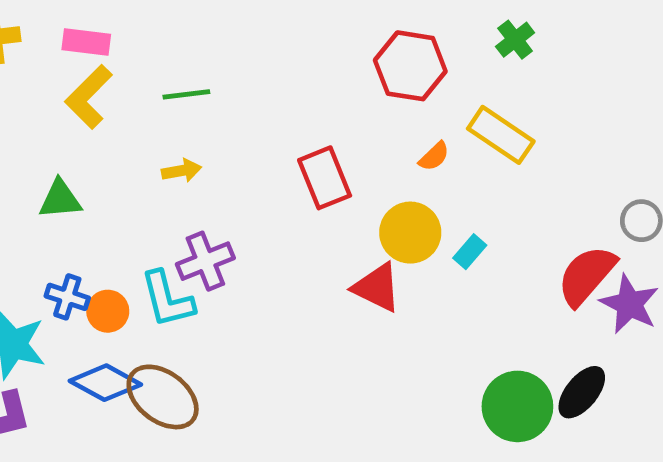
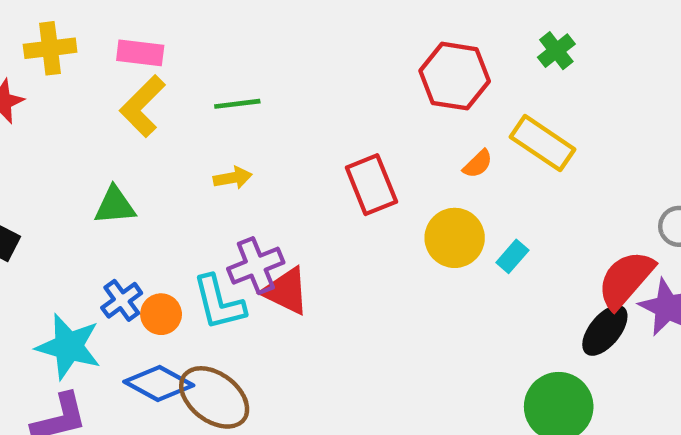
red triangle: (377, 287) -> (286, 291), moved
blue cross: (67, 297) -> (122, 300), turned 36
black ellipse: (582, 392) -> (605, 330), moved

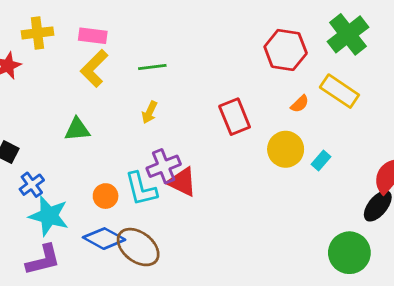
green cross: (556, 51) -> (348, 34), size x1.8
yellow arrow: (233, 178) -> (149, 112), turned 125
blue cross: (122, 300) -> (32, 185), moved

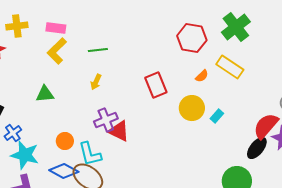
cyan L-shape: (141, 189) -> (90, 154), moved

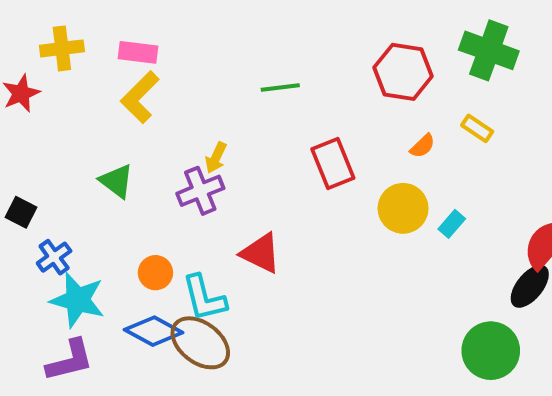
green cross: (236, 27) -> (489, 50), turned -32
green line: (98, 50) -> (280, 87), moved
yellow rectangle: (230, 67) -> (477, 128), size x0.6
green triangle: (45, 94) -> (116, 181), turned 42
purple cross: (106, 120) -> (200, 191), moved

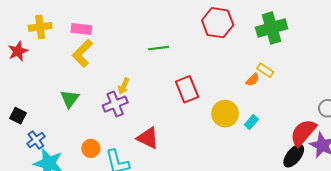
green cross: (489, 50) -> (272, 28), turned -36
red hexagon: (403, 72) -> (218, 23), moved
orange semicircle: (423, 146) -> (253, 80), moved
green triangle: (116, 181) -> (70, 99), turned 30

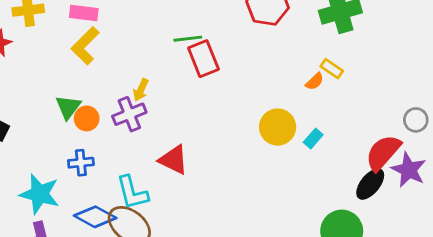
red rectangle: (187, 89) -> (203, 59), moved
blue cross: (36, 140) -> (81, 163), moved, turned 30
orange circle: (91, 148) -> (87, 118), moved

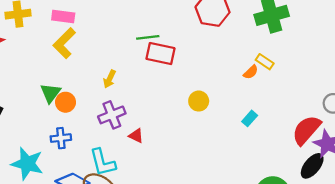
red rectangle: (203, 59) -> (160, 54), turned -56
purple cross: (129, 114) -> (112, 115), moved
yellow circle: (278, 127) -> (199, 101), moved, size x0.7
red triangle: (174, 160) -> (136, 136), size x0.6
black ellipse: (370, 184) -> (312, 166), moved

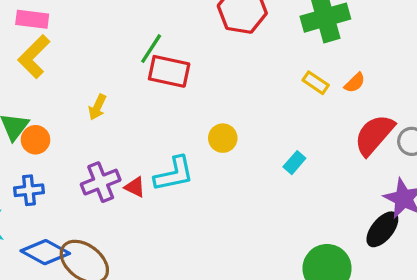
green line: (148, 37) -> (151, 49), turned -50
orange semicircle: (251, 72) -> (355, 83), moved
purple cross: (112, 115) -> (101, 182), moved
red semicircle: (306, 130) -> (374, 135), moved
cyan L-shape: (103, 162) -> (174, 174), moved, turned -88

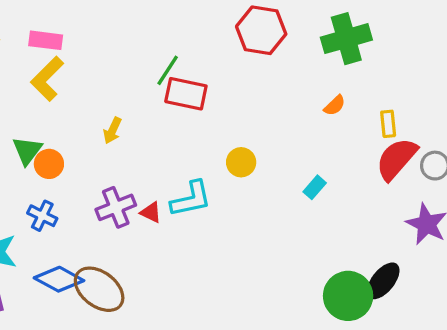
yellow rectangle: (316, 83) -> (388, 124), moved, turned 50
orange semicircle: (355, 83) -> (335, 105), moved
blue cross: (29, 190) -> (42, 216), turned 32
black ellipse: (382, 229) -> (383, 281), moved

